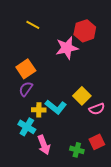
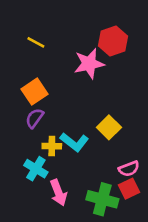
yellow line: (33, 25) -> (36, 42), moved
pink semicircle: (97, 109) -> (129, 169), moved
green cross: (77, 150) -> (102, 199), size x1.6

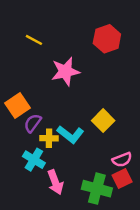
pink star: (89, 64) -> (65, 71), moved
orange square: (35, 92) -> (18, 105), moved
purple semicircle: (35, 118) -> (33, 123), moved

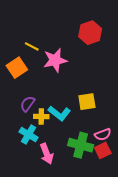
yellow line: (34, 40) -> (32, 46), moved
orange square: (18, 105) -> (17, 68), moved
yellow square: (103, 121) -> (87, 102), turned 36
green cross: (97, 189) -> (81, 145), moved

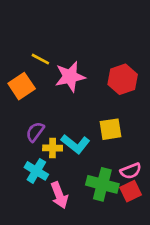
red hexagon: (90, 33) -> (123, 79), moved

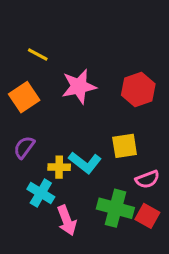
yellow line: (40, 59) -> (38, 55), moved
purple semicircle: (35, 132) -> (24, 147), moved
pink semicircle: (131, 171) -> (147, 179), moved
red square: (131, 191) -> (147, 216), turned -35

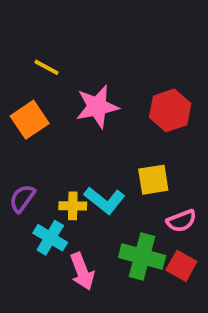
purple semicircle: (24, 147) -> (22, 198), moved

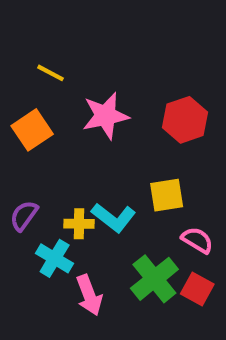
pink semicircle: (181, 221) -> (197, 240), turned -128
green cross: (142, 256) -> (154, 279), turned 36

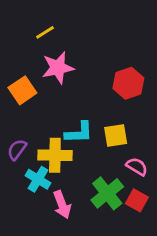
yellow line: (50, 73) -> (45, 32), moved, turned -60
pink star: (105, 116) -> (58, 68), moved
cyan L-shape: (114, 218) -> (79, 133), moved, turned -40
yellow cross: (79, 224) -> (55, 155), size x1.6

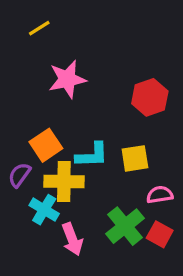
yellow line: (45, 32) -> (39, 28), moved
orange square: (22, 90) -> (46, 145), moved
pink semicircle: (137, 167) -> (160, 195), turned -40

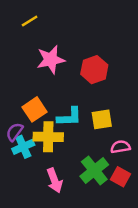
red hexagon: (150, 97) -> (94, 70), moved
cyan cross: (44, 210) -> (23, 147), moved, turned 35

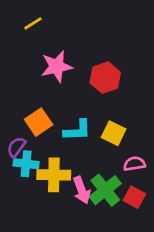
yellow square: (102, 119) -> (114, 133), turned 35
yellow cross: (48, 137) -> (54, 175), moved
cyan cross: (23, 147) -> (26, 164), turned 30
pink arrow: (54, 180) -> (82, 190), moved

